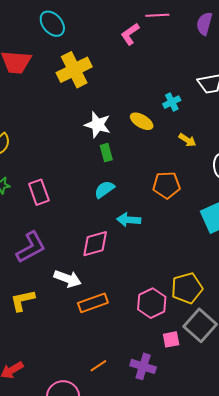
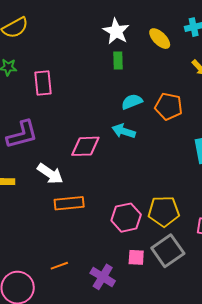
cyan semicircle: (104, 189) -> (132, 102), moved

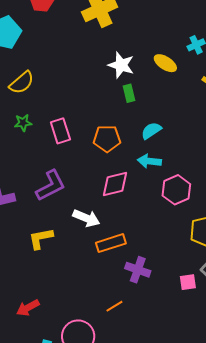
orange pentagon: (169, 106) -> (107, 139), moved
pink hexagon: (126, 218) -> (176, 190), moved
purple cross: (103, 277) -> (138, 270), moved

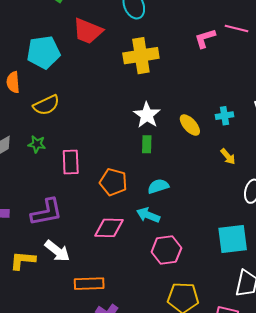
white arrow: (86, 218) -> (57, 251), moved

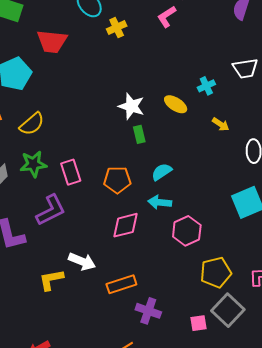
yellow cross: (141, 56) -> (117, 28), moved, size x0.6
green star: (37, 144) -> (33, 164), size x1.5
purple L-shape: (47, 212) -> (51, 210), moved

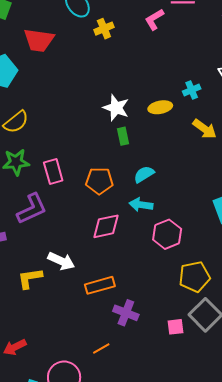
yellow ellipse: (176, 104) -> (160, 107), turned -45
yellow arrow: (221, 124) -> (205, 129), size x1.4

